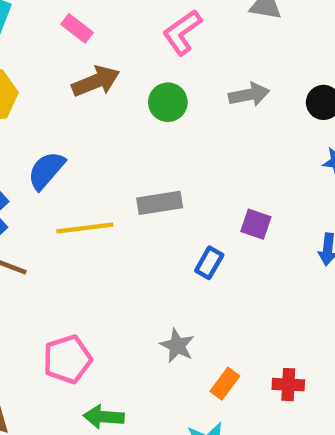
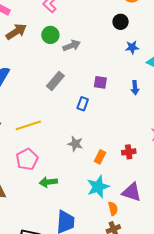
gray arrow: (249, 95) -> (72, 46), moved
gray rectangle: (160, 203) -> (55, 81), turned -30
yellow line: (85, 228) -> (28, 125), moved

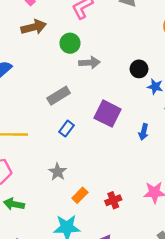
black circle: (121, 22) -> (139, 69), moved
purple square: (100, 82) -> (108, 114), size x1.6
blue rectangle: (83, 104) -> (66, 129), moved
red cross: (129, 152) -> (113, 200), turned -32

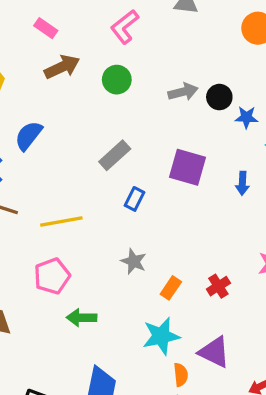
gray arrow: (89, 63) -> (183, 92), moved

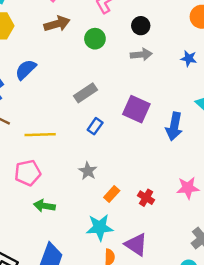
black circle: (219, 97) -> (141, 26), moved
blue star: (246, 117) -> (189, 58), moved
blue arrow: (242, 183) -> (174, 126), size x1.6
red cross: (218, 286) -> (146, 198), turned -35

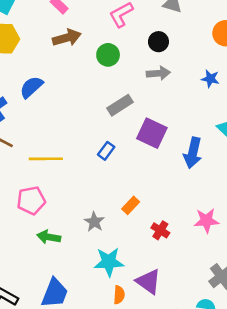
gray rectangle: (85, 93) -> (120, 105), moved
gray star: (88, 171) -> (94, 222), moved
orange rectangle: (112, 194) -> (131, 205), moved

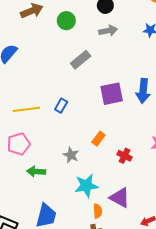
purple square: (152, 133) -> (112, 94), moved, turned -30
blue rectangle: (106, 151) -> (61, 106), moved

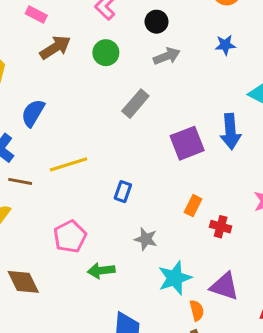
blue rectangle: (61, 106) -> (123, 192), moved
yellow line: (26, 109) -> (69, 164), moved
orange rectangle: (98, 139) -> (193, 206), moved

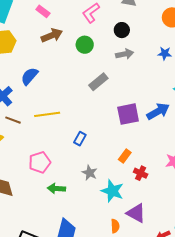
blue arrow: (230, 132) -> (158, 111), turned -125
cyan star: (175, 278) -> (112, 191), moved, turned 30

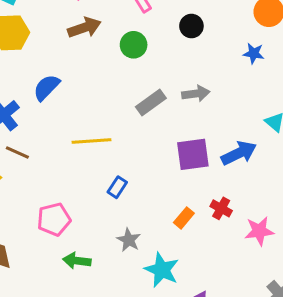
blue star: (165, 53) -> (254, 53), moved
gray arrow: (125, 54) -> (196, 94), moved
yellow line: (47, 114) -> (92, 141), moved
red cross: (141, 173) -> (221, 208), moved

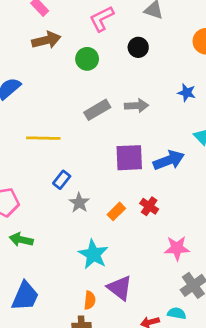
blue star: (254, 53) -> (187, 93), moved
pink star: (259, 231) -> (177, 248), moved
gray star: (129, 240) -> (79, 203), moved

